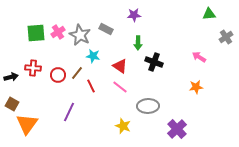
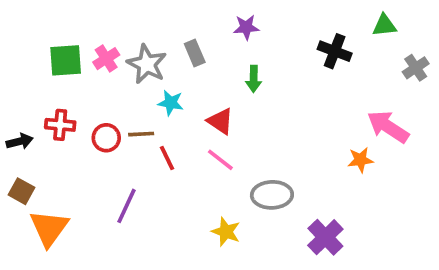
gray rectangle: (106, 29) -> (195, 53), turned 40
pink arrow: (199, 57) -> (388, 127), moved, size x1.6
black cross: (154, 62) -> (335, 51), moved
brown line: (77, 73) -> (141, 134), turned 48

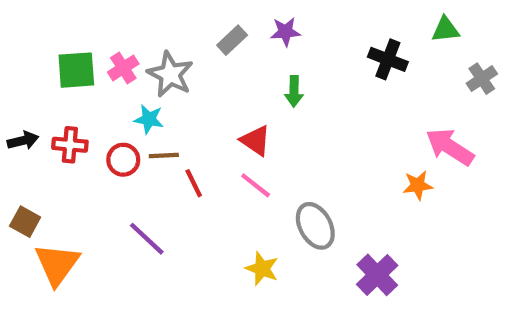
gray rectangle: (195, 53) -> (232, 40), moved, turned 70
cyan star: (171, 103) -> (149, 119), moved
black arrow: (20, 141) -> (23, 140), moved
gray ellipse: (272, 195) -> (315, 226), turned 63
purple line: (126, 206) -> (147, 239), turned -72

